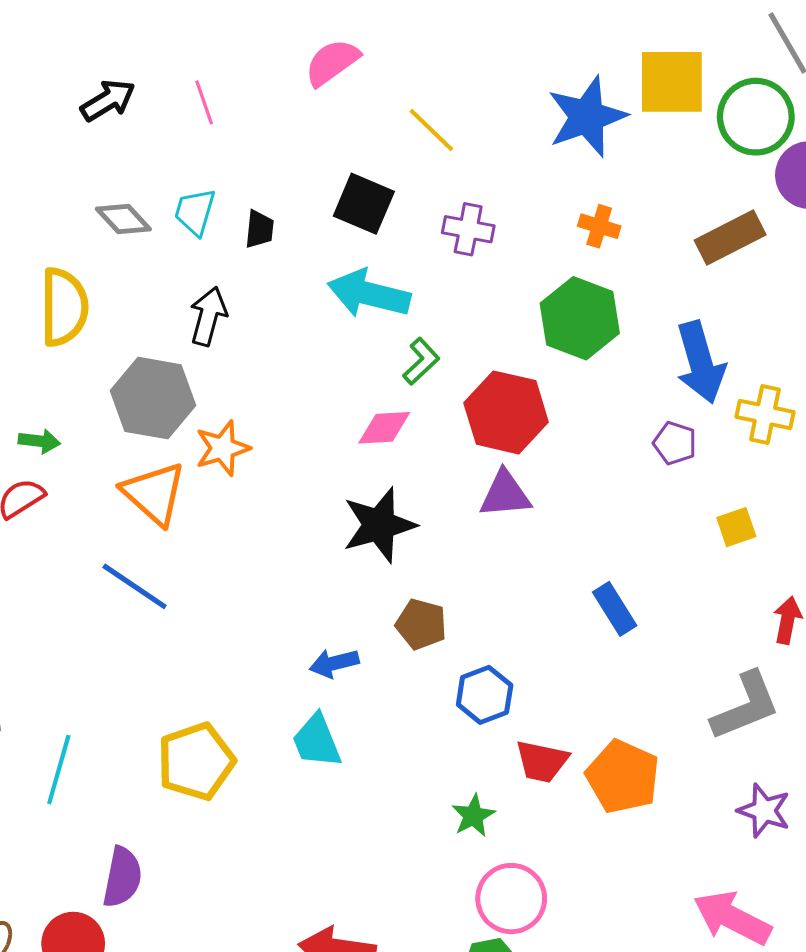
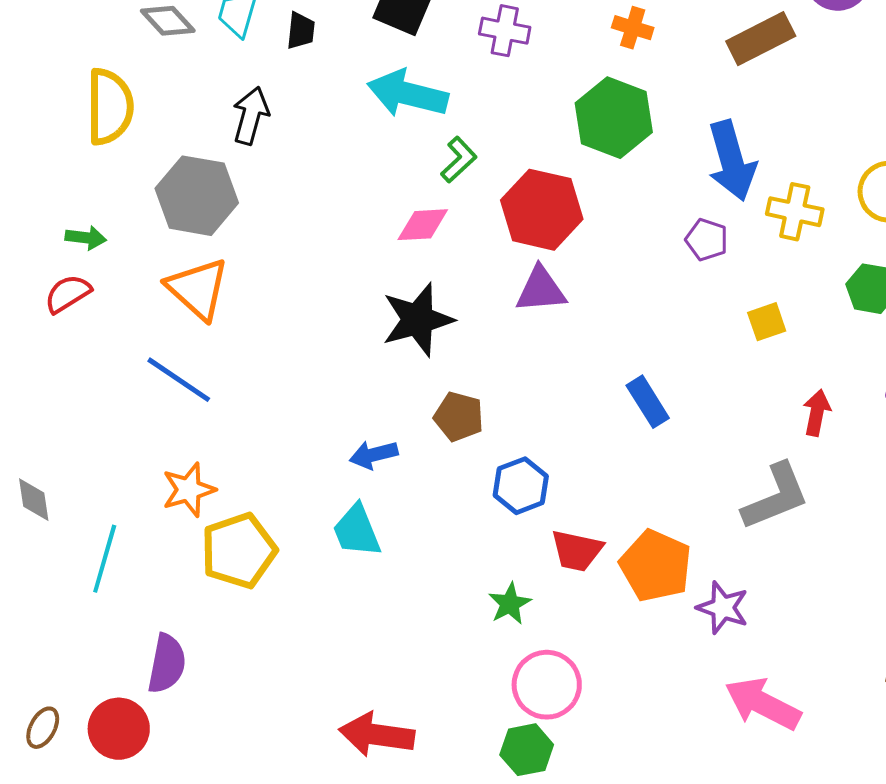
orange star: (223, 448) -> (189, 490), moved
purple star: (764, 811) -> (723, 608), moved

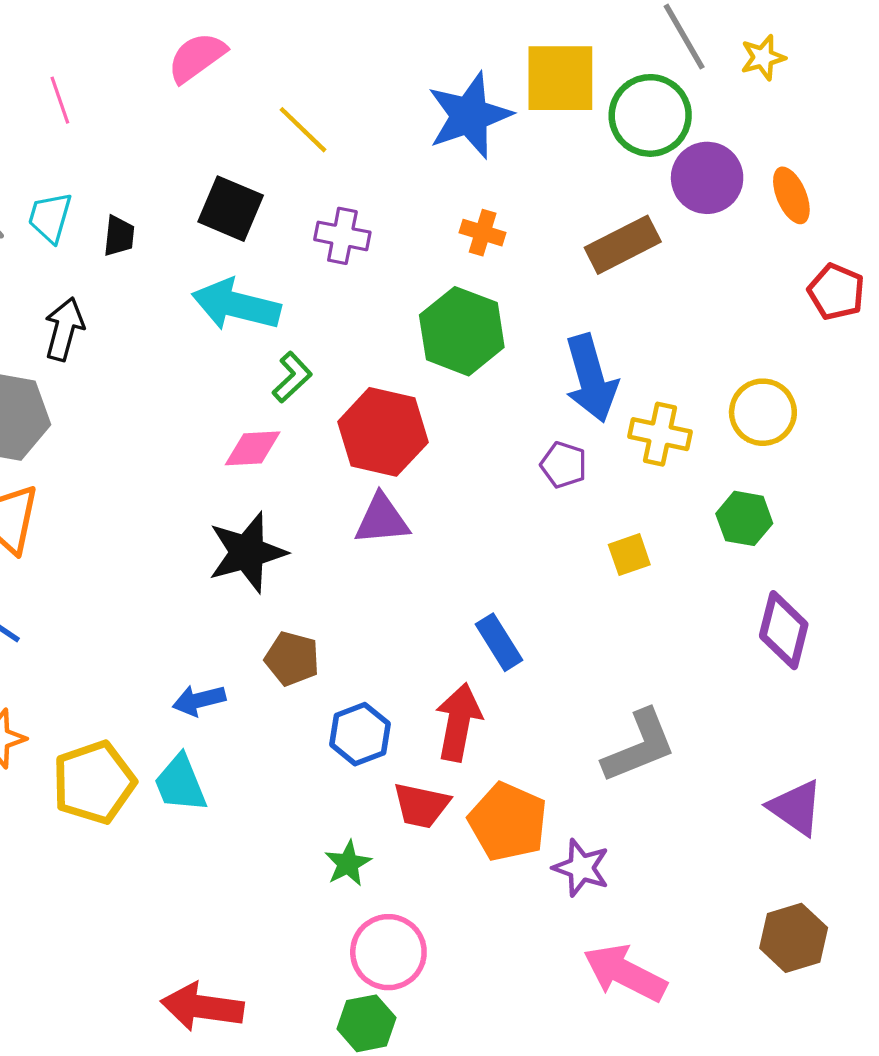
red arrow: (817, 413) -> (458, 722), moved, size x1.5
yellow pentagon: (239, 551) -> (94, 782), moved

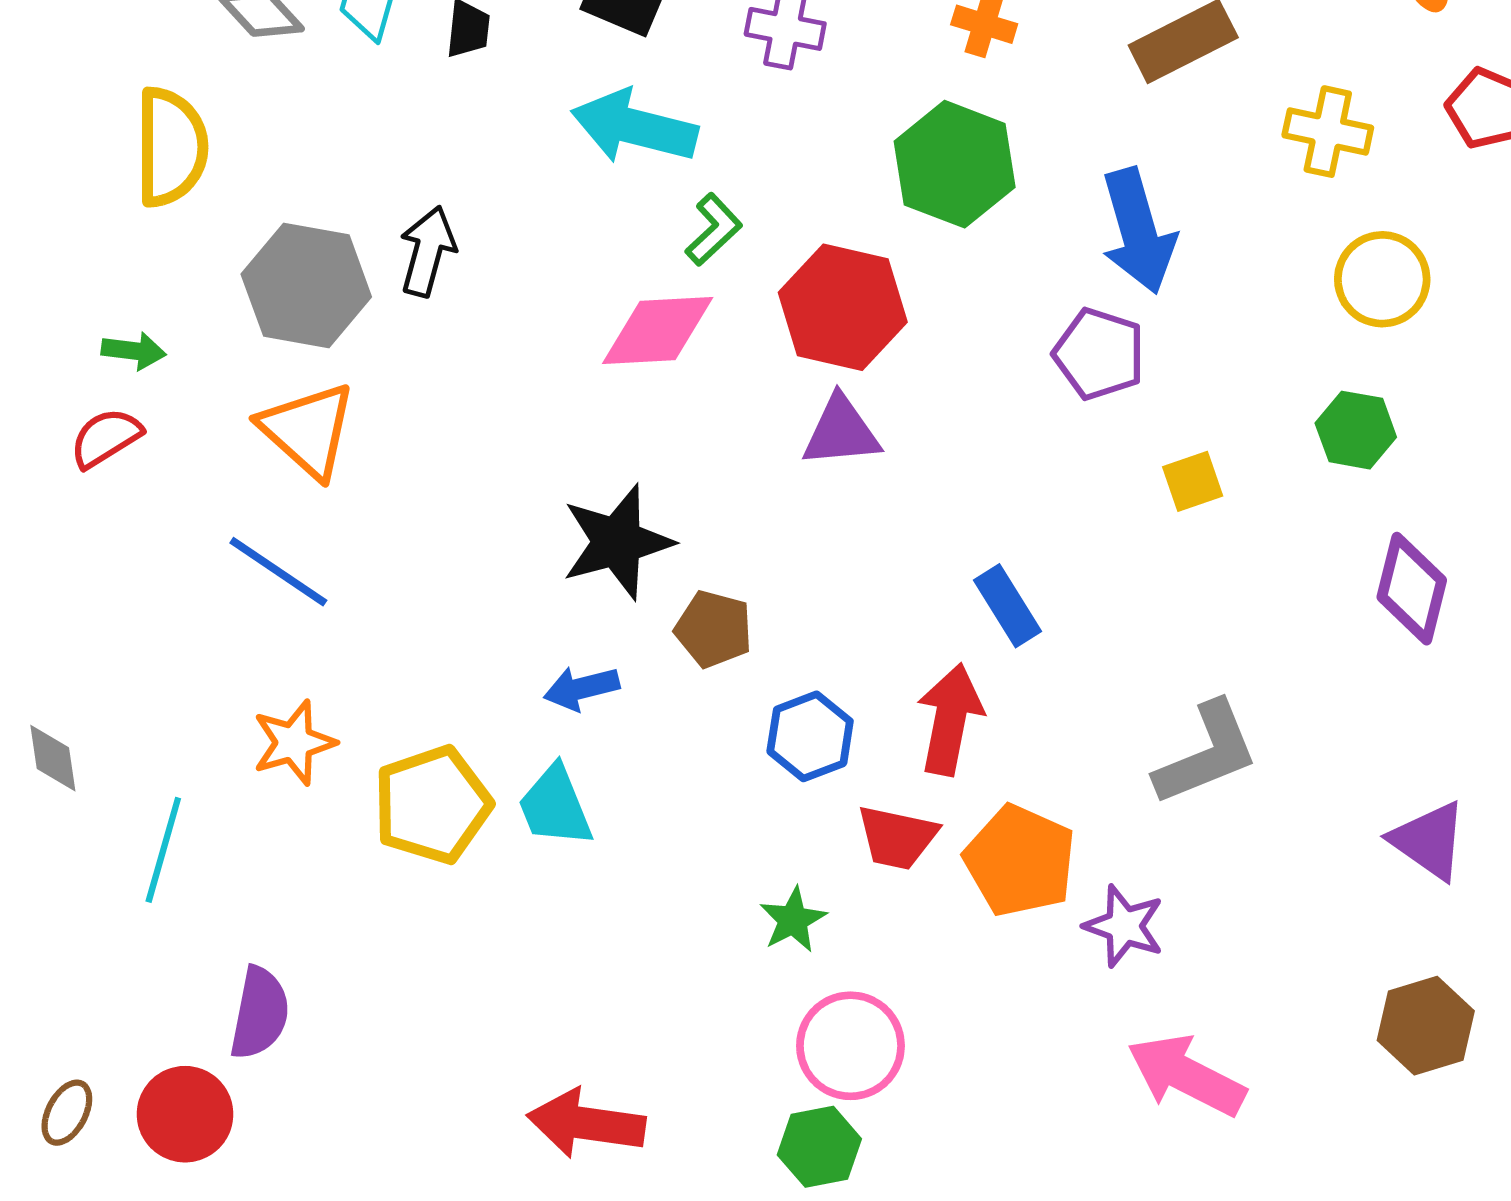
black arrow: (64, 329) -> (428, 251), moved
yellow cross: (660, 434) -> (1328, 132), moved
pink diamond: (253, 448) -> (658, 331), size x1.4
purple pentagon: (564, 465) -> (1099, 354), size x1.4
black star: (247, 552) -> (617, 542), moved

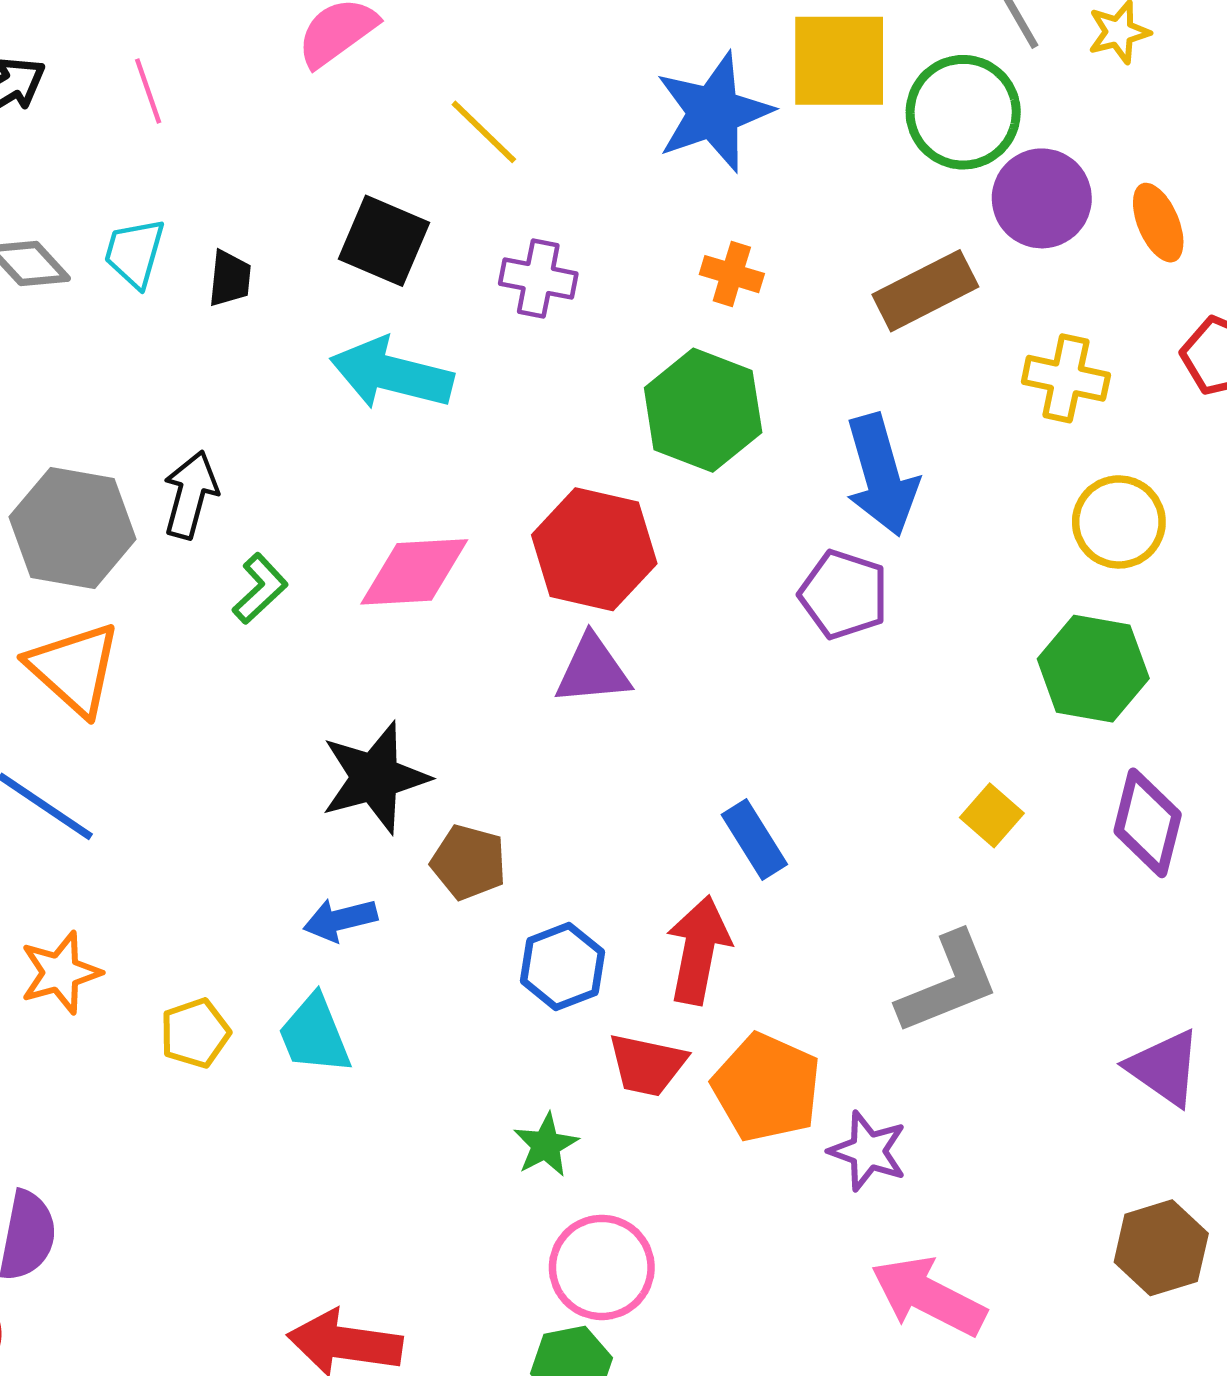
green L-shape: (714, 229) -> (260, 589), moved
green hexagon: (1356, 430) -> (1093, 669), size x1.4
yellow square: (1193, 481) -> (992, 815), moved, turned -30
yellow pentagon: (432, 805) -> (195, 1033), size x0.6

